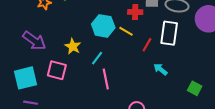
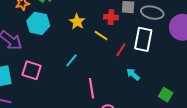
cyan hexagon: (103, 26) -> (38, 23), moved
yellow star: (73, 46) -> (77, 22), moved
pink line: (106, 79) -> (92, 88), moved

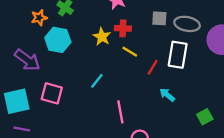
red cross: (111, 17) -> (123, 28), moved
green square: (166, 95) -> (205, 117), turned 32

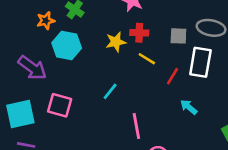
gray square: (159, 18) -> (178, 36), moved
yellow star: (102, 37) -> (116, 42), turned 30

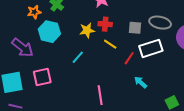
white rectangle: (200, 62) -> (151, 48), turned 60
cyan line: (110, 91) -> (78, 57), moved
pink square: (60, 105) -> (42, 77), turned -30

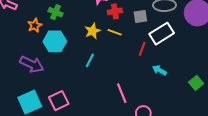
red cross: (105, 24) -> (115, 11), moved
yellow line: (110, 44) -> (115, 32), moved
pink square: (42, 77) -> (59, 101), moved

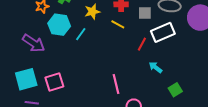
yellow star: (93, 31) -> (92, 12), moved
cyan line: (90, 60) -> (81, 34), moved
green square: (196, 83) -> (175, 90), moved

